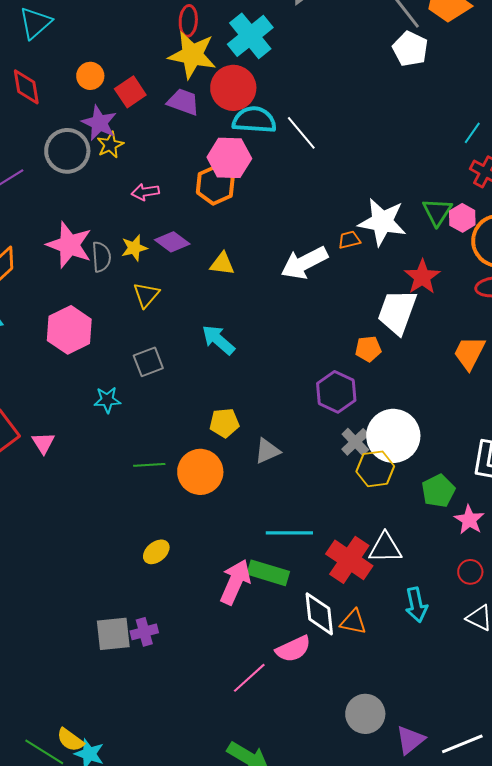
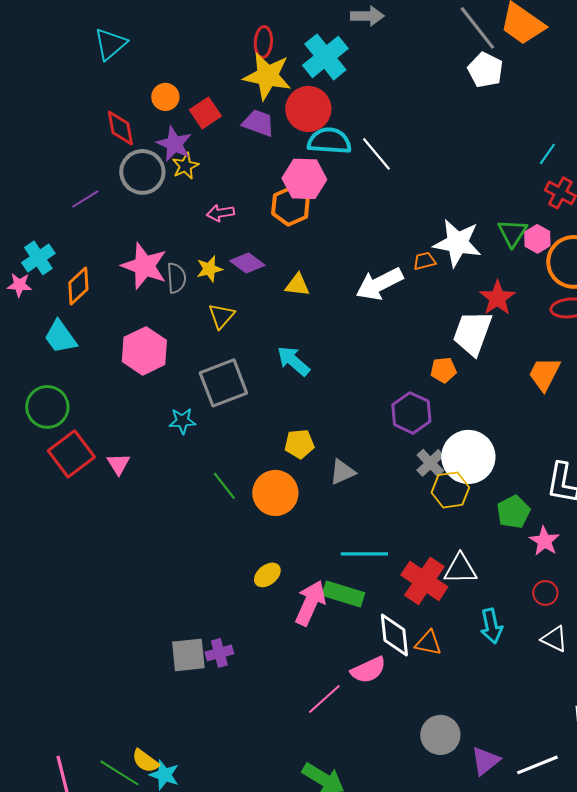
red diamond: (26, 87) -> (120, 128), moved
gray square: (148, 362) -> (223, 383), size x1.6
green line: (149, 465) -> (224, 486), turned 56
yellow ellipse: (156, 552) -> (267, 575), moved

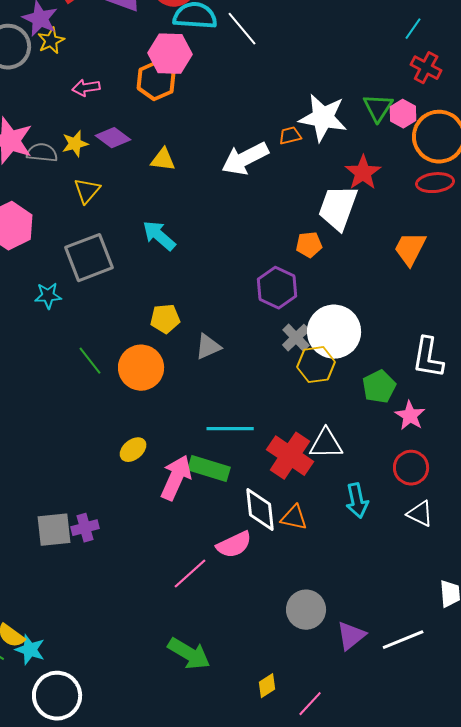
gray semicircle: (176, 278) -> (42, 153), turned -80
red circle: (545, 593) -> (411, 468), size x1.4

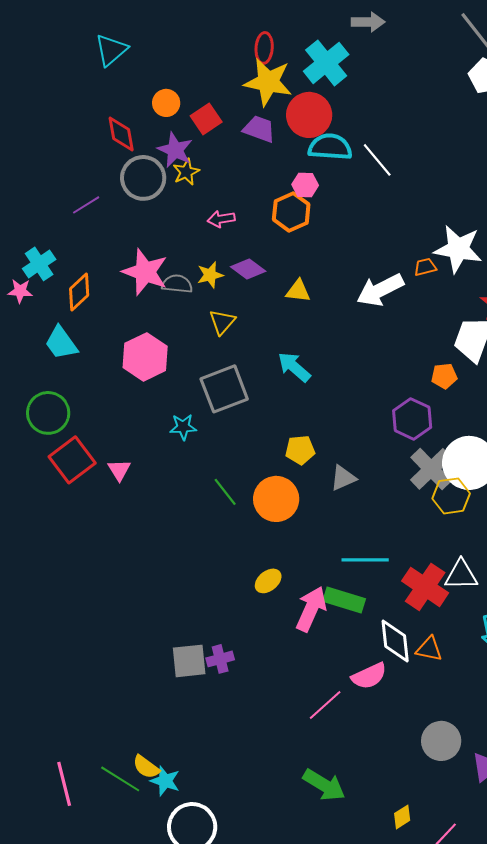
pink hexagon: (170, 54) -> (305, 185), size x0.6
gray cross: (296, 338) -> (431, 469), size x1.5

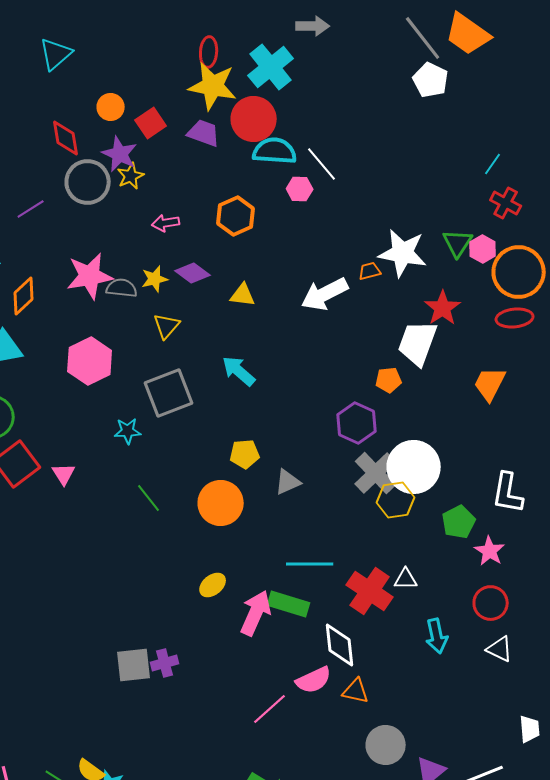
pink hexagon: (305, 185) -> (300, 189), moved
pink star: (145, 272) -> (90, 276), turned -30
green line: (225, 492) -> (149, 498), moved
white triangle: (461, 575) -> (406, 579), size x0.7
orange triangle: (429, 649) -> (356, 691), moved

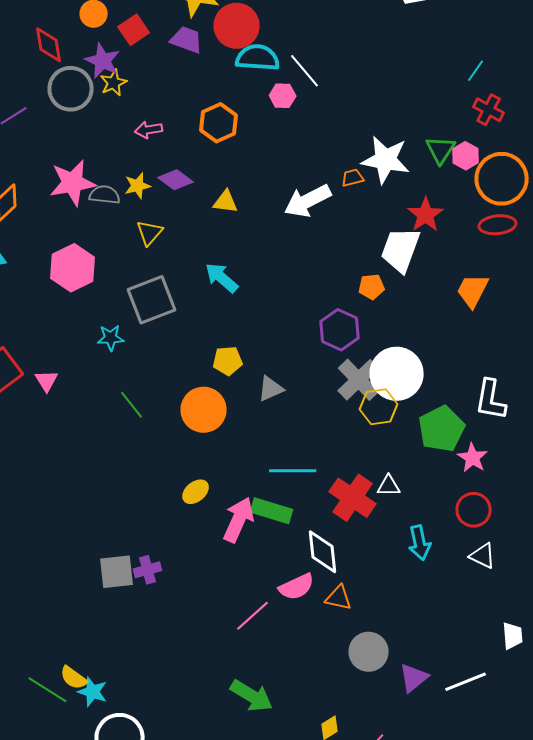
green pentagon: (459, 522) -> (442, 429), size x1.4

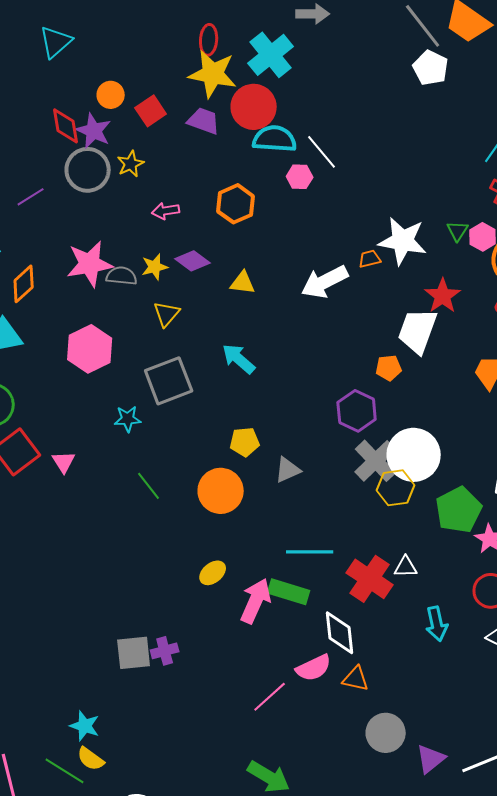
purple star: (103, 61) -> (94, 131), moved
green triangle: (441, 150) -> (458, 231), size x0.7
cyan star: (93, 692) -> (85, 726), moved

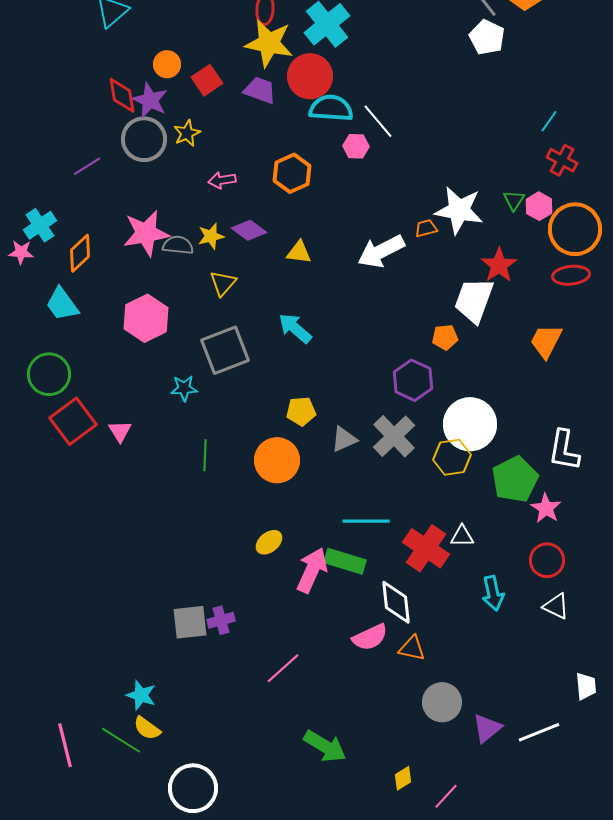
gray cross: (376, 461) -> (394, 436), moved
green line: (149, 486) -> (205, 455), turned 40
pink line: (270, 697) -> (283, 668), moved

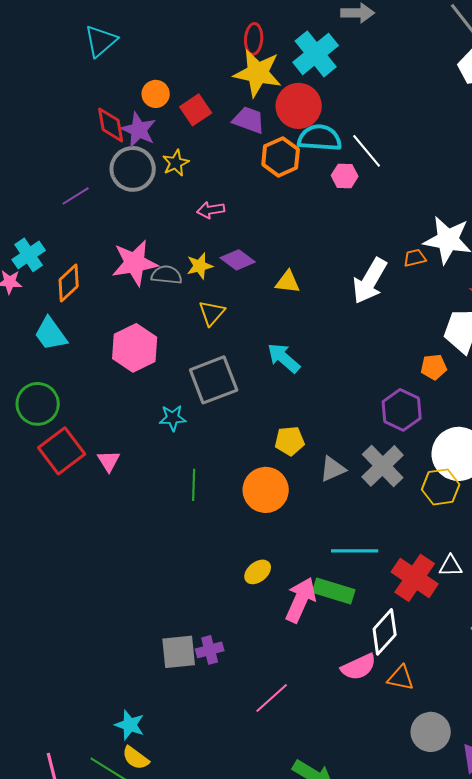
orange hexagon: (292, 173) -> (281, 157), moved
white arrow: (381, 251) -> (370, 281), turned -33
white diamond: (396, 602) -> (385, 632), turned 48

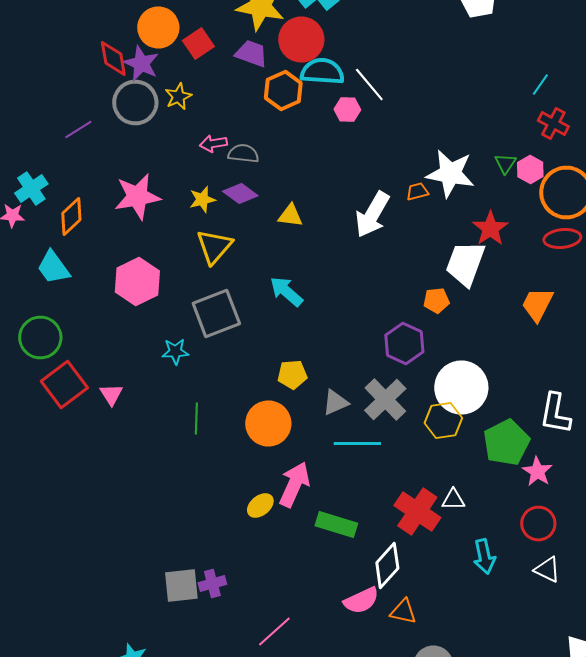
orange circle: (156, 94) -> (158, 28), size x1.5
gray semicircle: (167, 275) -> (243, 154), moved
yellow triangle: (212, 313) -> (214, 246), size x1.4
cyan line: (355, 551) -> (357, 444), moved
pink arrow: (301, 600) -> (294, 484), moved

